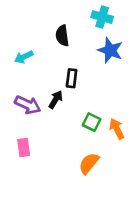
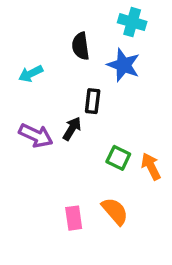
blue star: (110, 50) -> (124, 65), moved
pink rectangle: (24, 147) -> (74, 218), moved
orange semicircle: (89, 163) -> (115, 211), turned 100

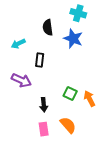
black rectangle: (93, 101) -> (40, 60), moved
black arrow: (72, 129) -> (44, 105), moved, turned 144

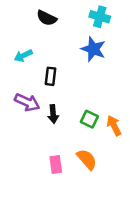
black semicircle: (48, 27) -> (47, 18), moved, turned -56
black arrow: (44, 105) -> (53, 114), moved

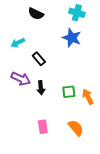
black rectangle: (51, 76) -> (39, 59), turned -48
green square: (89, 119) -> (69, 92), turned -32
orange semicircle: (87, 159) -> (76, 128), moved

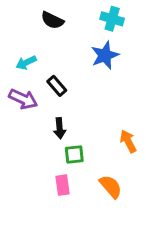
blue star: (72, 38) -> (105, 55), turned 30
purple arrow: (21, 79) -> (23, 99), moved
green square: (69, 92) -> (74, 154), moved

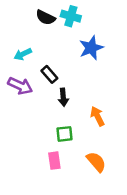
cyan cross: (112, 19) -> (71, 16), moved
black arrow: (60, 128) -> (63, 97), moved
orange arrow: (128, 141) -> (97, 116), moved

